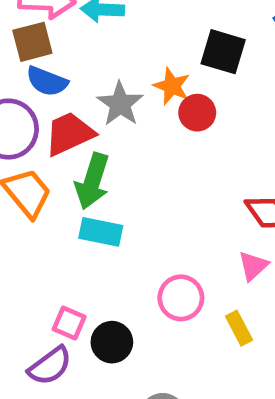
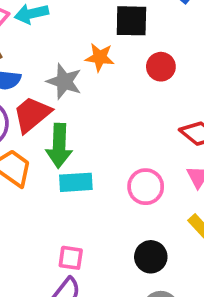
red circle: (197, 113) -> (161, 67), moved
pink circle: (181, 298) -> (146, 187), moved
black circle: (112, 342) -> (151, 257), moved

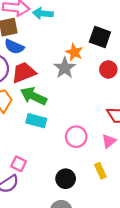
gray star: (64, 81) -> (65, 68), moved
green arrow: (59, 146) -> (33, 96), turned 95

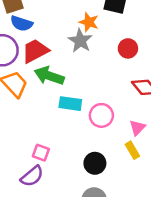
red circle: (108, 69) -> (128, 48), moved
cyan rectangle: (36, 121) -> (70, 104), moved
pink triangle: (109, 141) -> (137, 128), moved

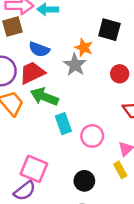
blue semicircle: (22, 23) -> (39, 49), moved
cyan rectangle: (70, 104) -> (63, 124), turned 60
pink square: (41, 153) -> (34, 169), size x1.6

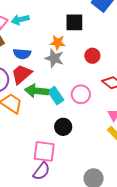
cyan rectangle: (63, 124) -> (56, 96), moved
pink circle: (92, 136) -> (81, 94), moved
black circle: (84, 181) -> (63, 127), moved

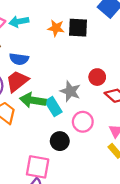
orange star: (58, 43) -> (56, 28), moved
red circle: (92, 56) -> (97, 77), moved
gray star: (54, 58) -> (70, 91), moved
pink circle: (81, 94) -> (83, 122), moved

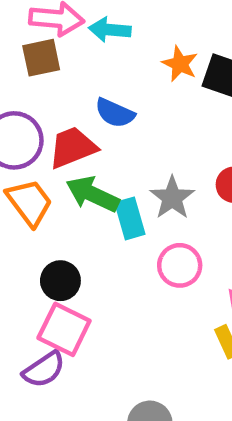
blue semicircle: (19, 59) -> (115, 113), moved
black circle: (60, 141) -> (60, 281), moved

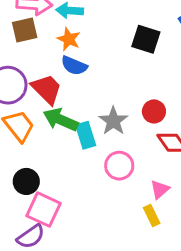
orange star: (180, 64) -> (69, 39), moved
red trapezoid: (73, 147) -> (47, 89), turned 68
black circle: (60, 281) -> (26, 181), moved

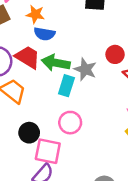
green arrow: (61, 120) -> (56, 63), moved
cyan rectangle: (86, 135) -> (66, 86), turned 48
pink circle: (119, 166) -> (70, 123), moved

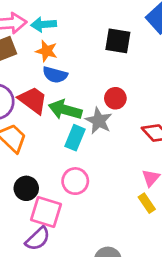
red circle: (115, 54) -> (115, 98), moved

